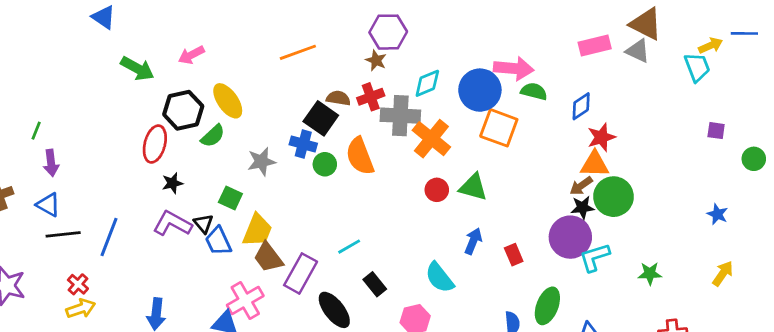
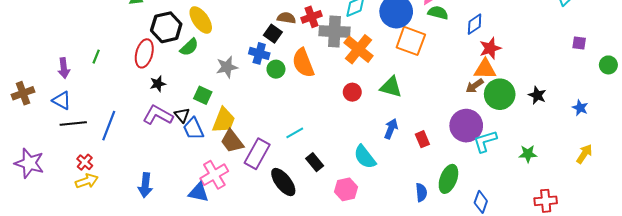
black square: (321, 118) -> (273, 34), size x0.7
green line: (36, 131) -> (96, 57), moved
red circle: (437, 190) -> (352, 92), moved
black star: (582, 207) -> (537, 95), moved, turned 30

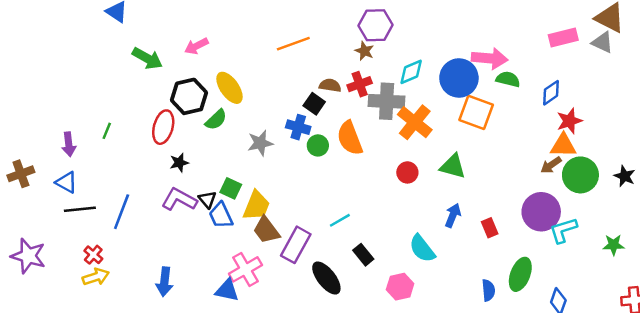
green square: (203, 95) -> (231, 188), moved

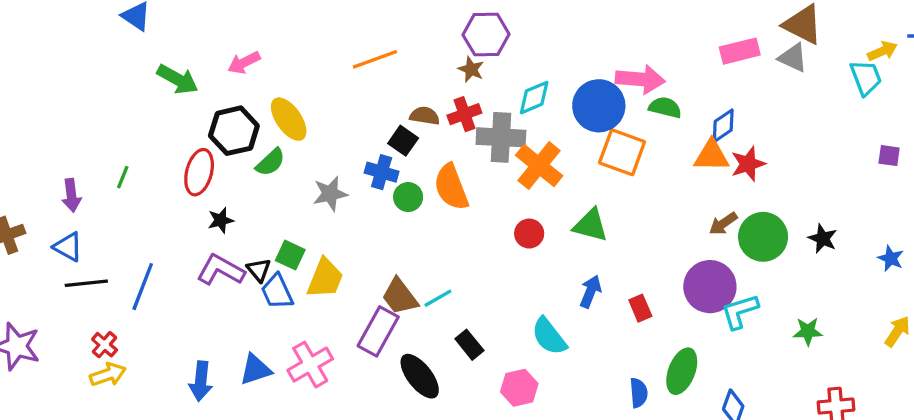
orange triangle: (563, 145) -> (712, 156), moved
brown trapezoid: (266, 230) -> (400, 297), moved
blue triangle: (227, 290) -> (255, 370), moved, turned -30

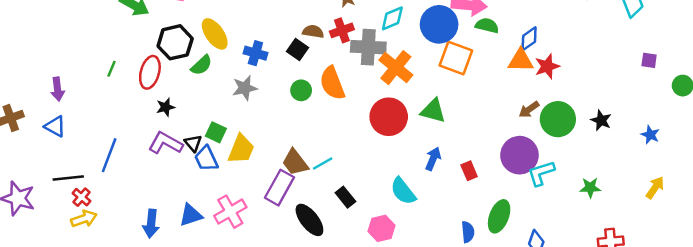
blue cross: (382, 172) -> (255, 53), moved
green line: (123, 177) -> (111, 69), moved
red circle: (529, 234) -> (389, 117), size x1.8
black line: (86, 283) -> (68, 178), moved

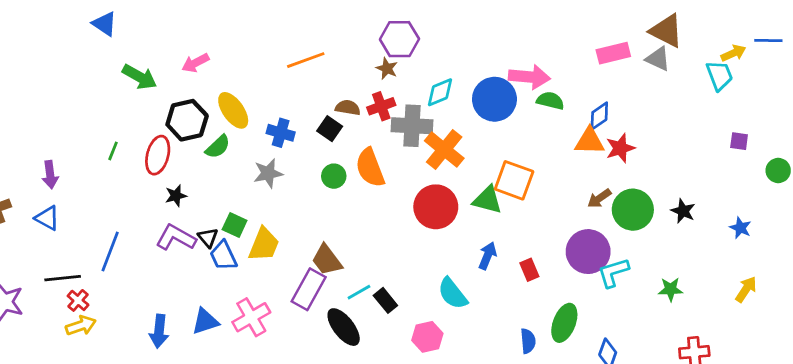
orange square: (456, 58) -> (514, 180), moved
cyan line: (323, 164) -> (359, 292), moved

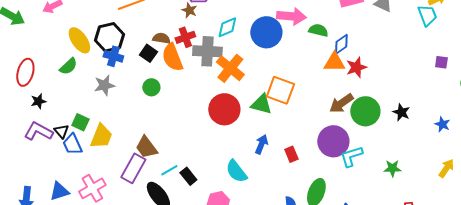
green semicircle: (550, 101) -> (318, 30), moved
black hexagon: (187, 120) -> (109, 37), moved
orange semicircle: (370, 168) -> (172, 57), moved
brown arrow: (599, 198) -> (341, 103), size x1.4

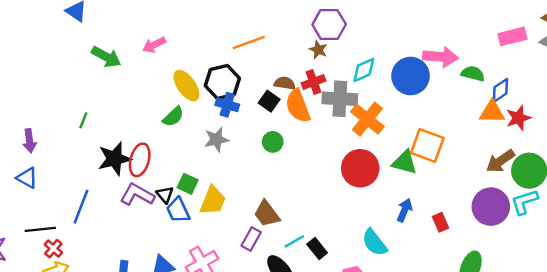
red ellipse: (25, 72) -> (140, 160), moved
black star: (38, 101) -> (115, 159), moved, size x1.8
cyan L-shape: (351, 156) -> (524, 202), moved
purple rectangle: (133, 168) -> (251, 239), size x0.7

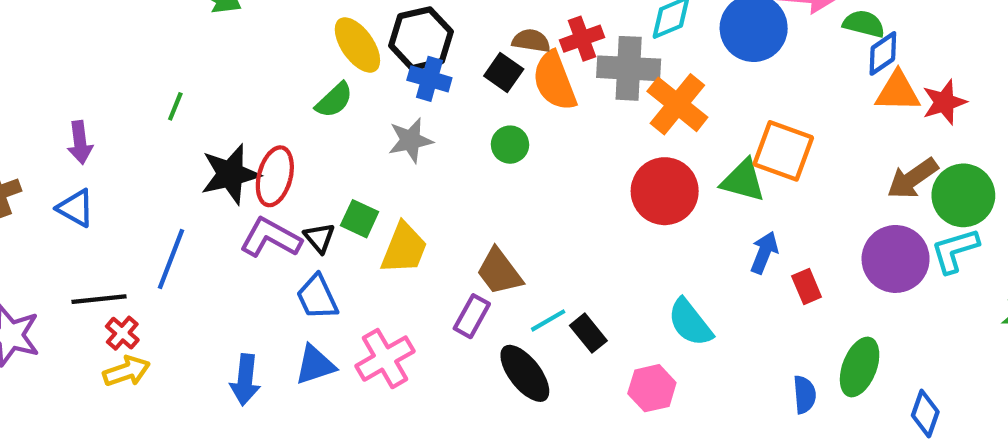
blue diamond: (500, 90) -> (883, 53), moved
blue trapezoid: (178, 210) -> (317, 297), moved
blue arrow: (405, 210) -> (764, 253), moved

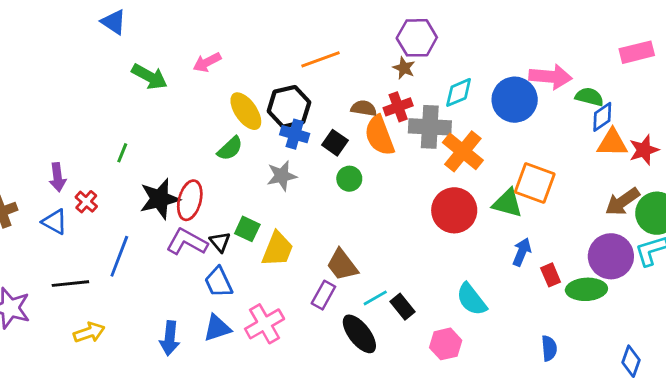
black square: (504, 73) -> (335, 143), moved
red cross: (122, 333) -> (86, 202), moved
green ellipse: (860, 367) -> (586, 289), moved, turned 66

